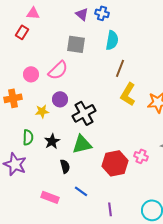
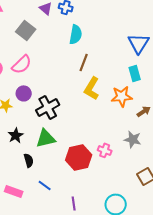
gray square: (76, 44) -> (26, 30), moved, turned 30

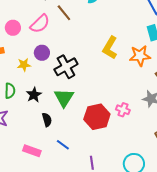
brown line: (84, 62) -> (64, 13), moved, turned -60
green triangle: (46, 138) -> (64, 98), turned -45

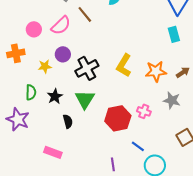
yellow L-shape: (110, 48) -> (124, 65), moved
orange star: (140, 56) -> (156, 71), moved
blue line: (63, 145) -> (138, 146), moved

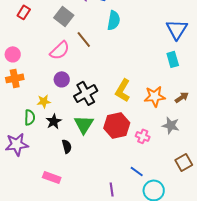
pink circle: (34, 29) -> (13, 54), moved
yellow star: (45, 66) -> (44, 101), moved
red hexagon: (118, 118) -> (117, 125), moved
purple star: (18, 119) -> (17, 144), turned -30

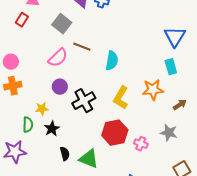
cyan semicircle: (114, 20) -> (112, 61), moved
brown line: (84, 39) -> (82, 47), turned -30
orange star: (155, 96) -> (153, 90), moved
green triangle: (84, 124) -> (89, 159), moved, turned -40

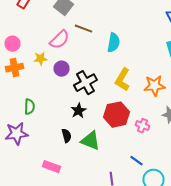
orange star: (153, 90) -> (154, 86), moved
yellow star: (42, 109) -> (40, 59), moved
black star: (52, 129) -> (78, 111), moved

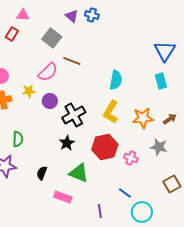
cyan semicircle: (114, 43) -> (116, 80), moved
black semicircle: (66, 136) -> (42, 173), moved, turned -144
pink rectangle: (52, 167) -> (63, 197), moved

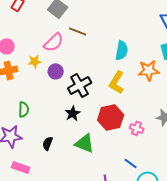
orange star: (143, 118) -> (149, 70), moved
pink rectangle: (63, 197) -> (21, 167), moved

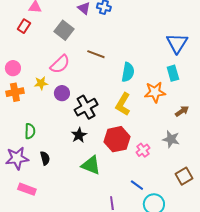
brown line: (78, 31) -> (96, 54), moved
pink cross: (137, 128) -> (143, 150), turned 32
black semicircle: (48, 143) -> (45, 158), moved, turned 144

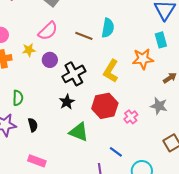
brown line: (96, 54) -> (84, 36), moved
cyan semicircle: (128, 72) -> (108, 28), moved
blue line: (137, 185) -> (116, 152), moved
pink rectangle: (27, 189) -> (37, 161), moved

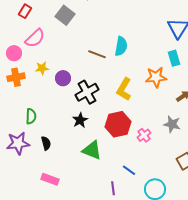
pink semicircle: (48, 31) -> (35, 38), moved

